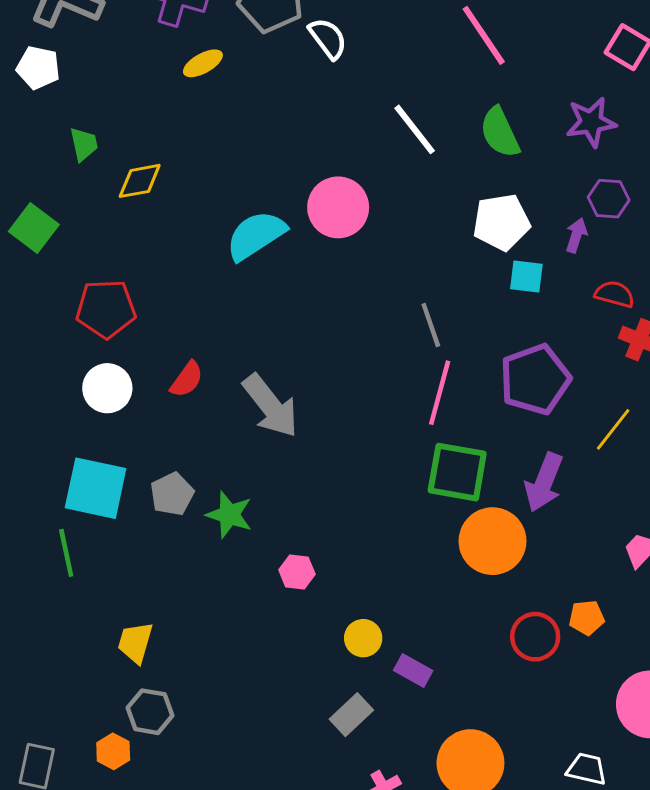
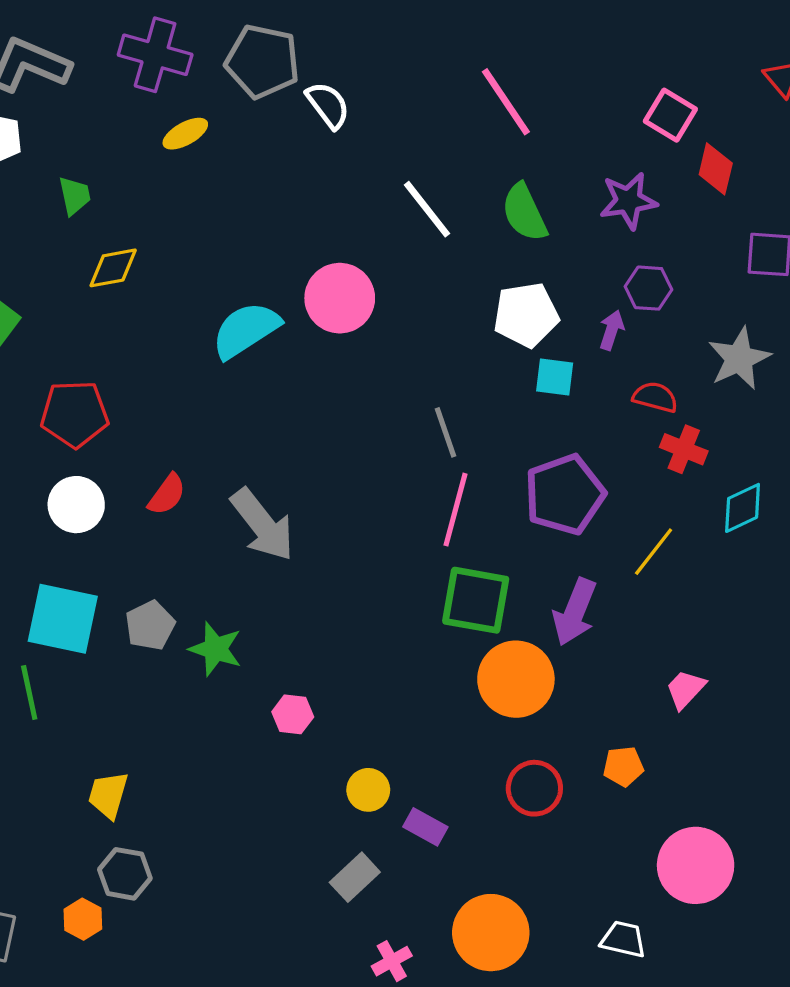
green trapezoid: (84, 144) -> (75, 196), moved
red circle: (535, 637) -> (534, 788), moved

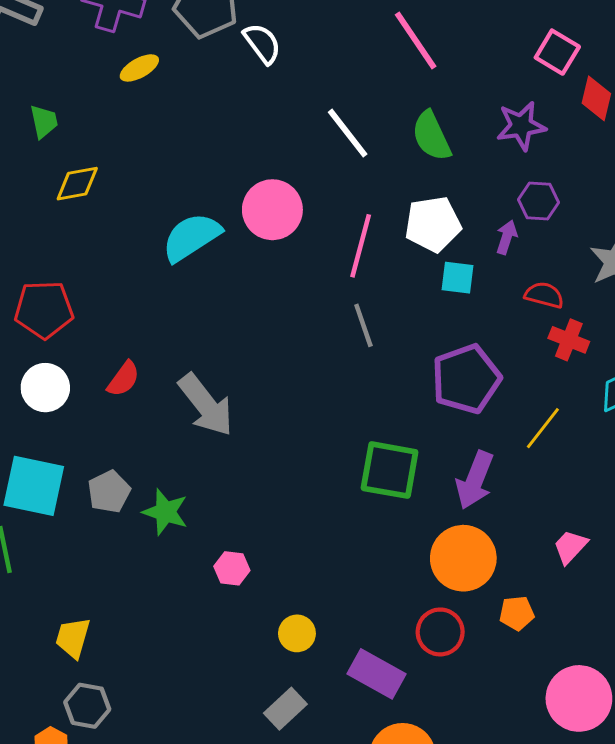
pink line: (456, 510) -> (361, 246), moved
orange circle: (516, 679) -> (463, 558), moved
purple rectangle: (425, 827) -> (377, 674), moved, size x1.5

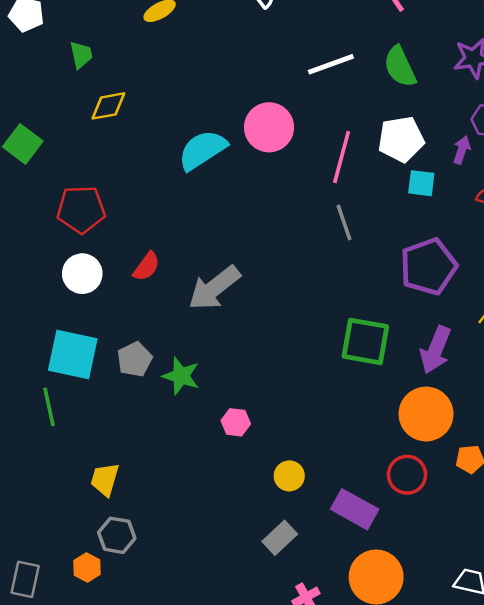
white line: (348, 133) -> (331, 64), turned -72
gray arrow: (206, 405) -> (214, 288), turned 90

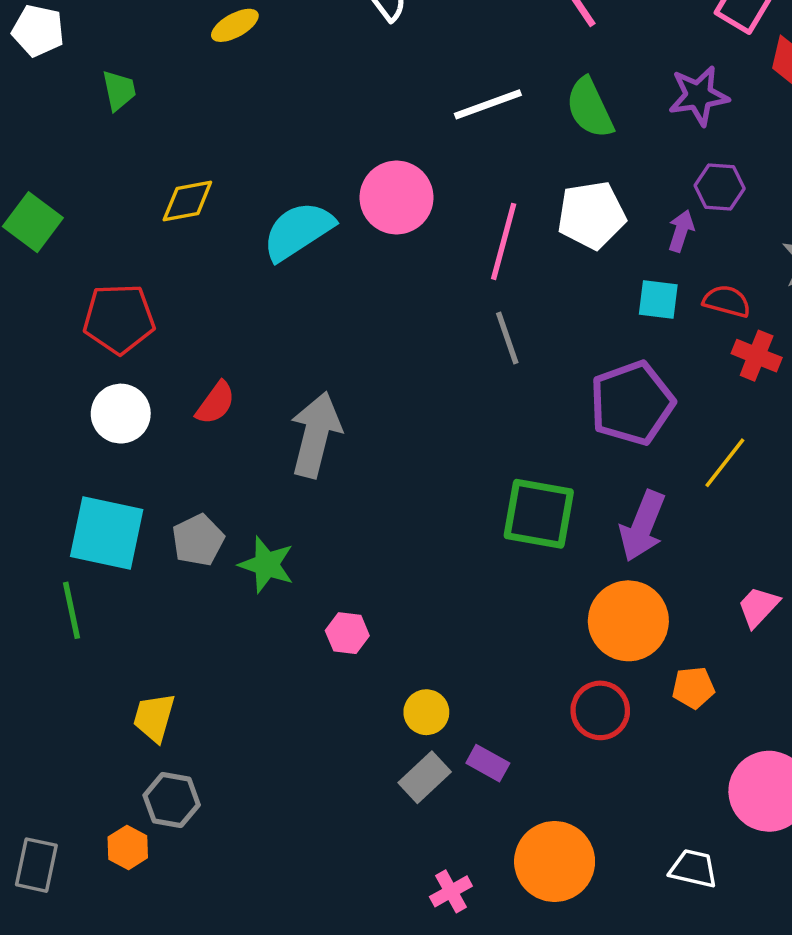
yellow diamond: (108, 106) -> (187, 201), moved
cyan square: (421, 183) -> (658, 299), moved
gray arrow: (214, 288) -> (316, 435), turned 142
purple rectangle: (355, 509) -> (488, 763), moved, size x0.6
gray rectangle: (280, 538) -> (425, 777), moved

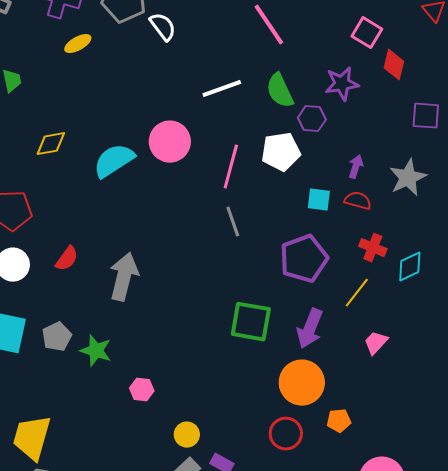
purple hexagon: (720, 187) -> (312, 119), moved
purple arrow: (681, 231) -> (356, 167), moved
red cross: (757, 356) -> (373, 248), moved
pink trapezoid: (758, 607) -> (376, 343), moved
yellow trapezoid: (154, 717) -> (32, 438), size x1.6

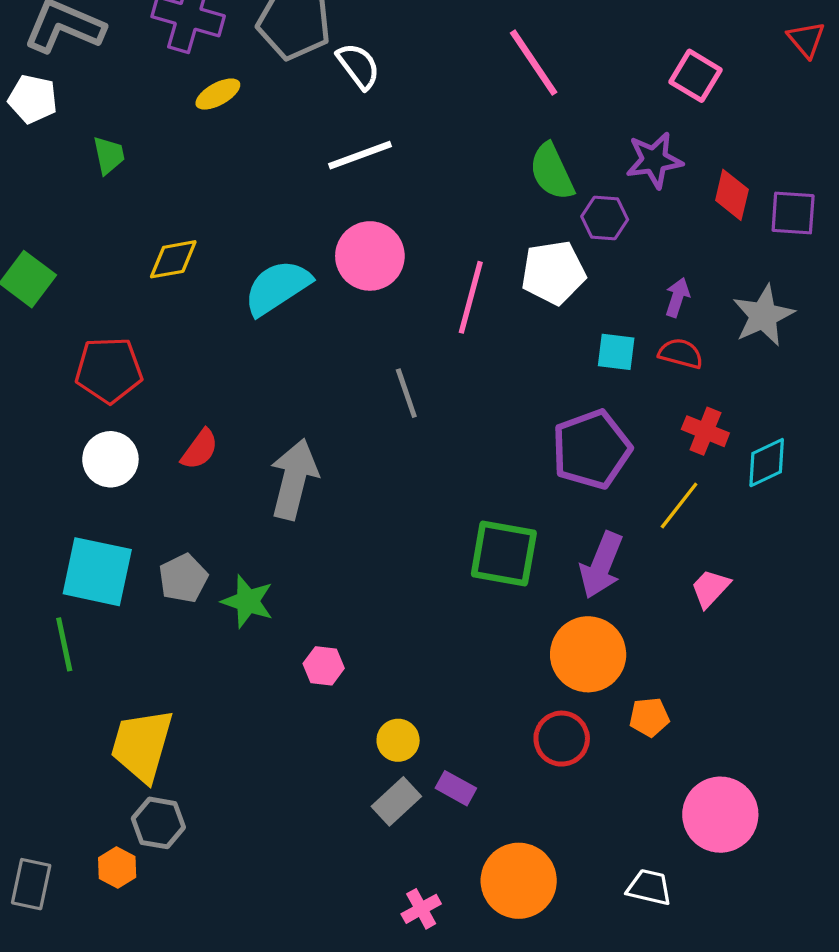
red diamond: (394, 65) -> (732, 195), moved
white line: (222, 89) -> (360, 155), moved
gray line: (233, 222) -> (406, 393), moved

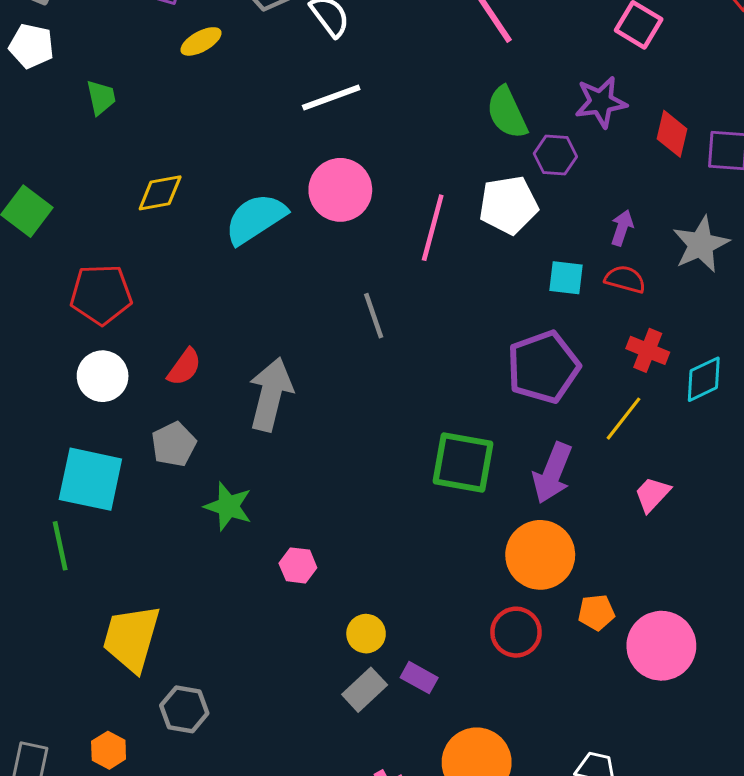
gray pentagon: (183, 578) -> (174, 444), moved
pink circle: (720, 815) -> (661, 646), moved
gray hexagon: (158, 823) -> (184, 709), moved

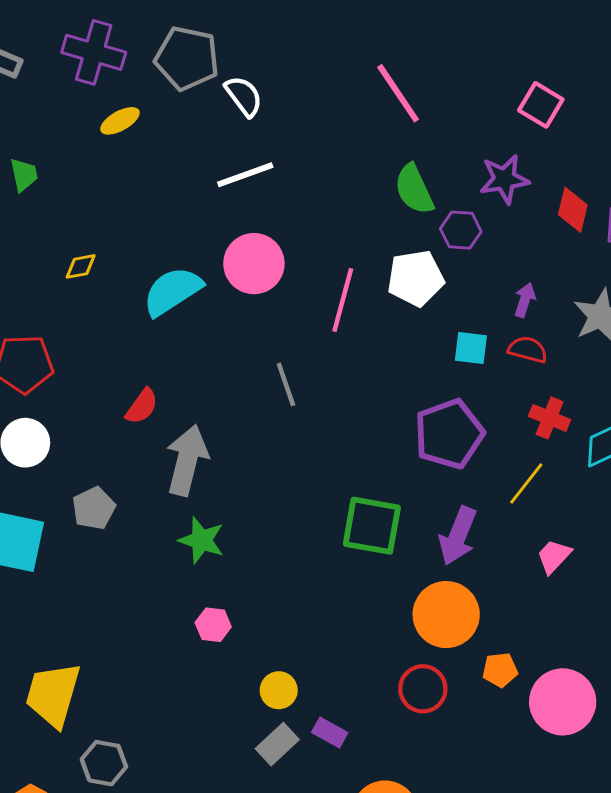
yellow diamond: (160, 193) -> (81, 266), size x0.7
red semicircle: (184, 367) -> (142, 406), moved
green star: (228, 506) -> (201, 540), moved

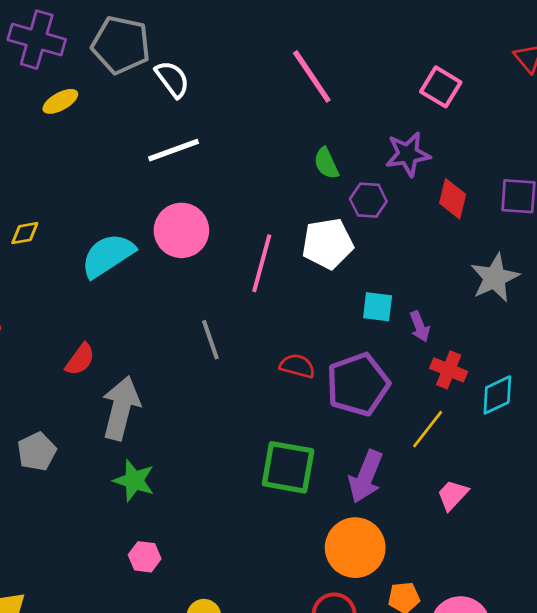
green semicircle: (414, 189) -> (326, 163), size x0.7
red diamond: (573, 210) -> (453, 199), moved
purple arrow: (525, 300) -> (420, 326), moved, turned 140
red semicircle: (528, 349) -> (297, 366), moved

